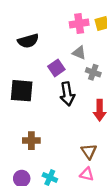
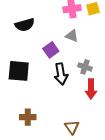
gray cross: (93, 72) -> (85, 67), moved
brown triangle: (89, 151) -> (72, 127), moved

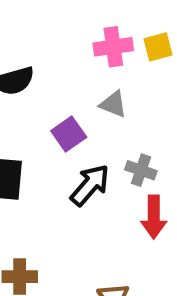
black arrow: (61, 74) -> (90, 185), turned -130

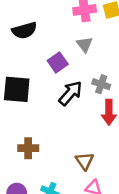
gray triangle: (113, 104) -> (85, 45), turned 30

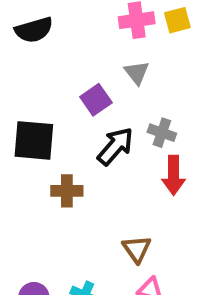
black semicircle: (24, 30) -> (34, 30), moved
brown cross: (28, 148) -> (67, 191), moved

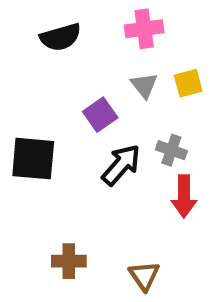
yellow square: (177, 20) -> (188, 83), moved
black semicircle: (34, 30) -> (60, 37), moved
brown cross: (67, 191) -> (69, 261), moved

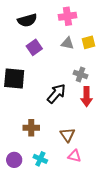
gray triangle: (144, 85) -> (67, 43), turned -40
purple square: (100, 115) -> (34, 47), moved
black arrow: (121, 165) -> (56, 94), moved

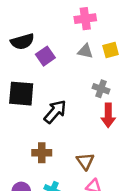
black semicircle: (27, 20) -> (22, 42), moved
black arrow: (56, 94) -> (55, 112), moved

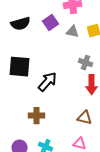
purple square: (45, 56) -> (50, 23), moved
brown triangle: (85, 161) -> (84, 118), moved, turned -42

